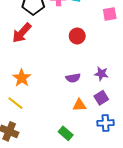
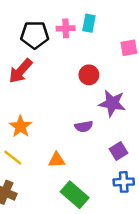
purple star: (101, 74) -> (112, 103), moved, size x1.5
orange triangle: (79, 105) -> (57, 160), moved
green rectangle: (66, 133) -> (75, 195), size x1.5

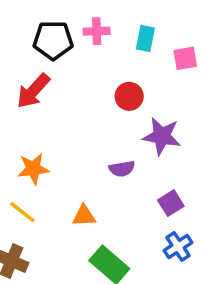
cyan rectangle: (89, 23) -> (145, 38), moved
orange star: (20, 126) -> (33, 169), turned 30
blue cross: (124, 182) -> (178, 247), turned -30

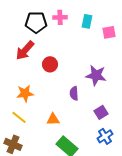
red circle: (129, 96) -> (50, 64), moved
purple semicircle: (122, 169) -> (74, 93), turned 96

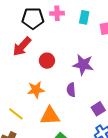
purple star: (96, 75) -> (83, 65), moved
orange star: (25, 93) -> (36, 90), moved
orange triangle: (53, 119) -> (50, 116), size x1.5

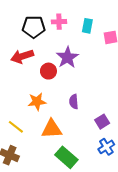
red arrow: (22, 47) -> (22, 56), turned 30
purple star: (83, 65) -> (67, 57), moved, turned 30

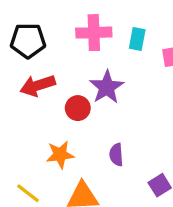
pink cross: (59, 22) -> (94, 33), size x1.5
black pentagon: (34, 27) -> (28, 41), moved

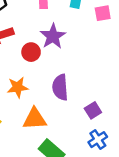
purple semicircle: (116, 155) -> (60, 87), size x1.5

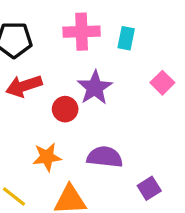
pink square: (103, 13) -> (162, 83), moved, turned -35
purple semicircle: (60, 87) -> (105, 157), turned 100

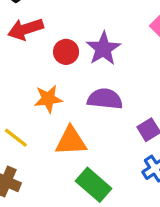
purple star: (95, 88) -> (103, 49), moved

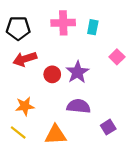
orange star: (48, 99) -> (25, 106), moved

